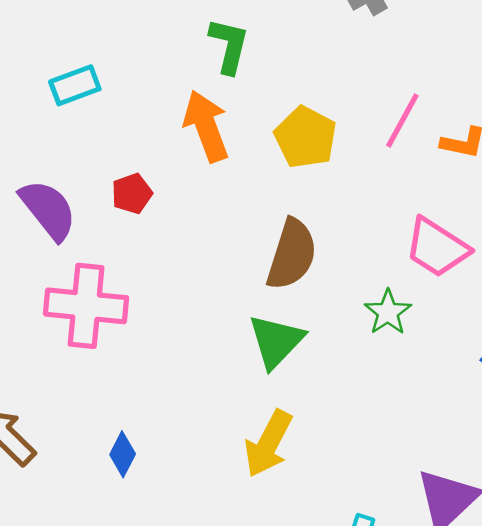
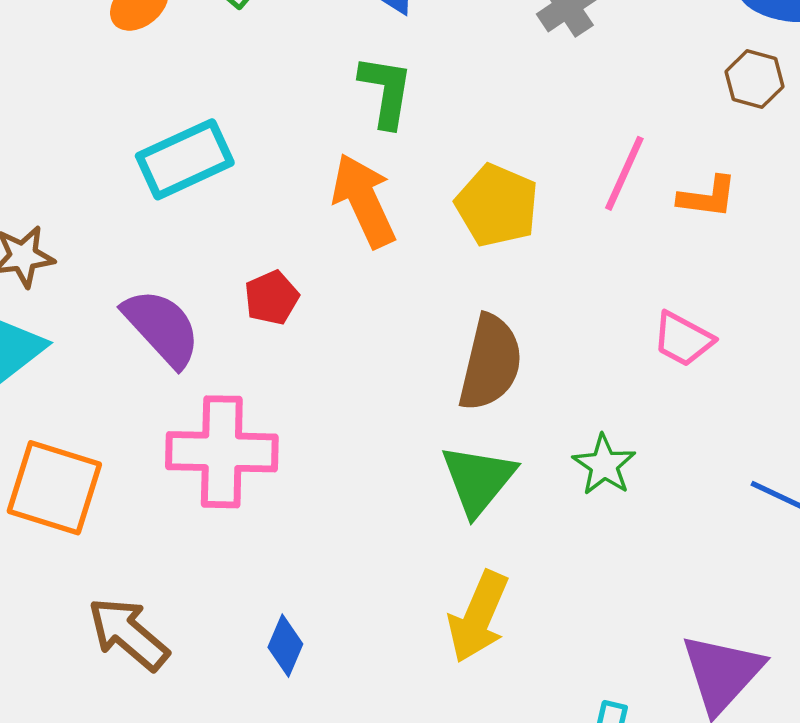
cyan rectangle: (75, 85) -> (185, 159), size x1.4
pink trapezoid: (437, 248) -> (683, 339), size x0.7
green star: (388, 312) -> (604, 465), moved

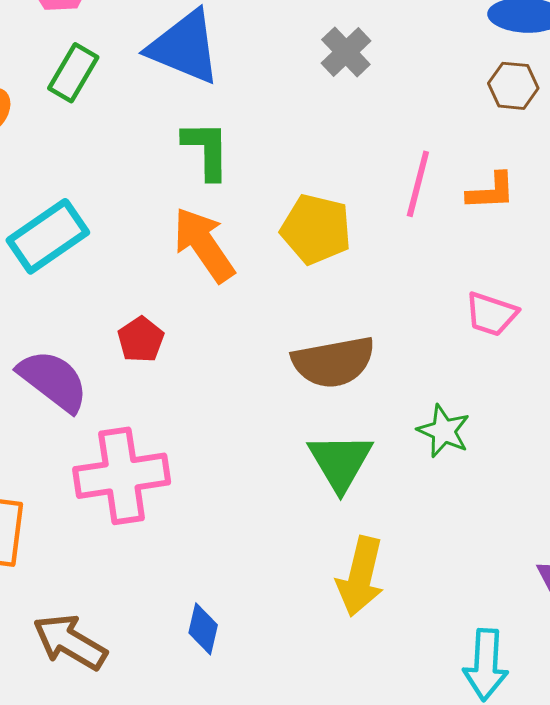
brown semicircle: (490, 363) -> (334, 362), turned 76

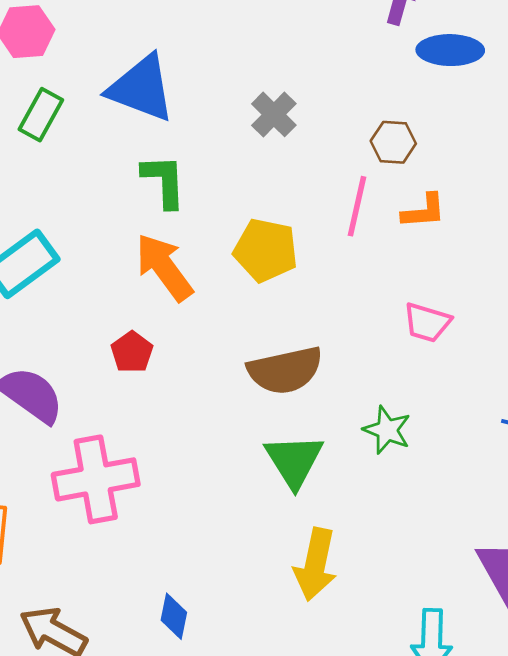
gray cross: (346, 52) -> (274, 114), moved
brown hexagon: (513, 86) -> (393, 142), moved
red pentagon: (141, 340) -> (132, 352), moved

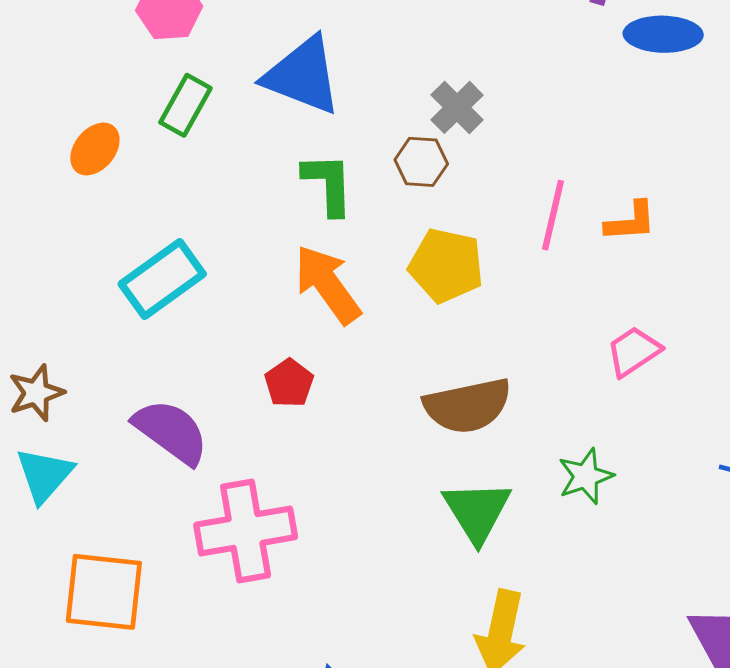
brown hexagon: (393, 142) -> (421, 162), moved
pink trapezoid: (427, 322) -> (634, 351), turned 129
green star: (387, 430) -> (586, 476), turned 30

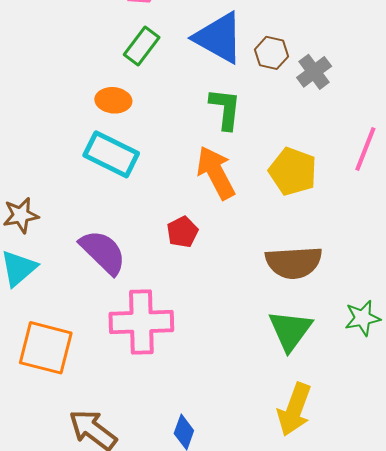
orange ellipse: (95, 149) -> (113, 100), moved, turned 48
brown hexagon: (421, 162) -> (272, 53), moved
cyan rectangle: (162, 279) -> (111, 154), turned 54

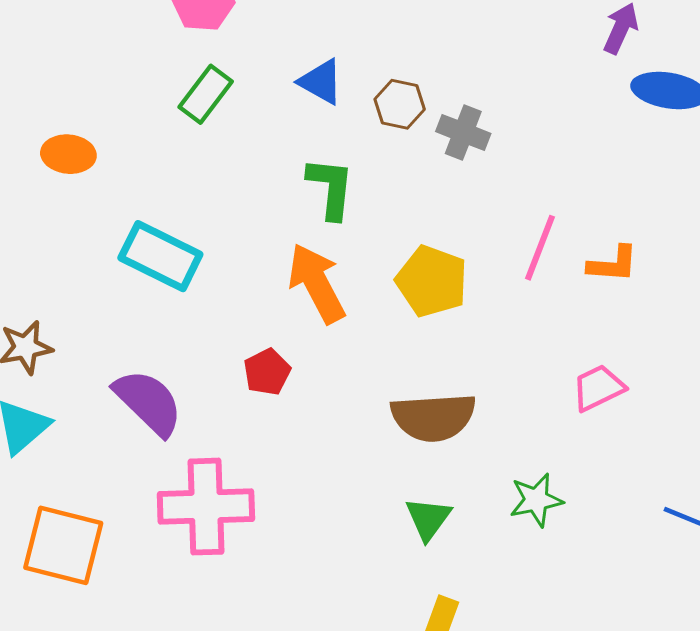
blue triangle: (219, 38) -> (321, 82), size x0.6
gray cross: (314, 72) -> (463, 133), turned -32
orange ellipse: (113, 100) -> (68, 154), moved
green triangle: (290, 330) -> (428, 519), size x0.7

